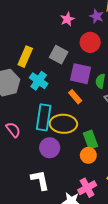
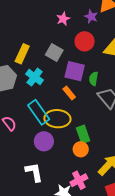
cyan rectangle: (44, 117) -> (39, 112), turned -45

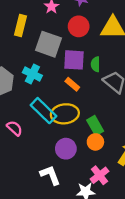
gray square: (54, 53) -> (49, 44), size x1.4
yellow rectangle: (22, 54) -> (21, 26), moved
purple circle: (44, 141) -> (66, 149), moved

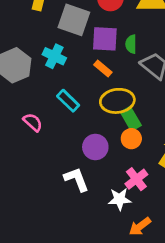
cyan rectangle: (44, 111) -> (68, 101), size x0.7
yellow ellipse: (65, 114) -> (117, 101), moved

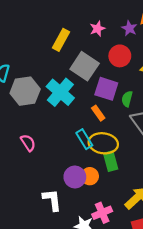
cyan cross: (54, 56) -> (60, 92), size x1.4
cyan rectangle: (68, 101) -> (84, 139), moved
orange circle: (131, 139) -> (90, 176), moved

